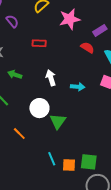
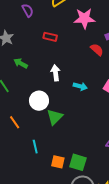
cyan line: (52, 159) -> (35, 147), moved

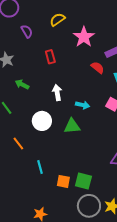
pink star: (84, 18) -> (84, 37), turned -30
red rectangle: (50, 37) -> (50, 57), turned 64
green triangle: (55, 117) -> (72, 126), moved, turned 42

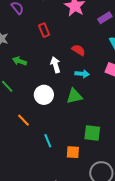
red semicircle: (98, 68) -> (79, 50), moved
green square: (83, 181) -> (92, 133), moved

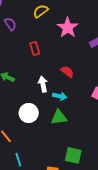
cyan arrow: (82, 74) -> (60, 96), moved
cyan line: (48, 141) -> (18, 160), moved

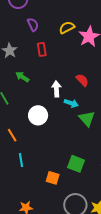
yellow semicircle: (41, 11) -> (67, 28), moved
red rectangle: (35, 49) -> (42, 49), moved
green triangle: (59, 117) -> (87, 119), moved, turned 48

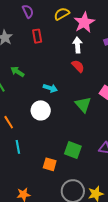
green arrow: (22, 77) -> (17, 72), moved
white arrow: (56, 89) -> (78, 45), moved
cyan arrow: (71, 103) -> (50, 88), moved
white circle: (38, 115) -> (41, 110), moved

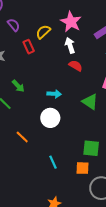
yellow semicircle: (62, 14) -> (43, 32), moved
green arrow: (17, 72) -> (18, 86), turned -152
cyan line: (18, 147) -> (53, 162), moved
orange square: (50, 164) -> (82, 168), moved

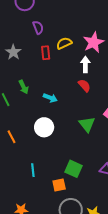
cyan arrow: (54, 94) -> (50, 98), moved
orange square: (82, 168) -> (59, 185), turned -32

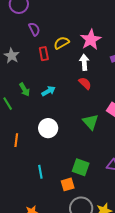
cyan arrow: (50, 98) -> (48, 91), moved, turned -48
orange line: (11, 137) -> (16, 140), turned 40

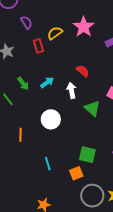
white arrow: (84, 62) -> (71, 90), moved

